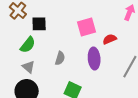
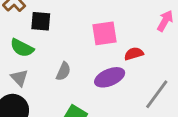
green semicircle: (28, 45) -> (22, 48), turned 72
purple ellipse: (94, 58) -> (110, 77), turned 65

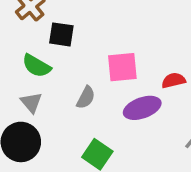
pink square: (105, 33) -> (122, 67), moved

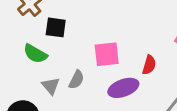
red semicircle: (174, 80) -> (149, 65), turned 120
gray triangle: (31, 102) -> (51, 86), moved

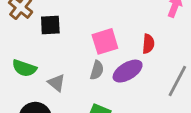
green semicircle: (35, 54) -> (24, 68), moved
gray semicircle: (76, 80) -> (97, 70), moved

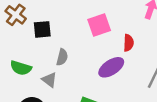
pink square: (105, 41) -> (99, 25), moved
gray semicircle: (97, 70) -> (62, 57), moved

